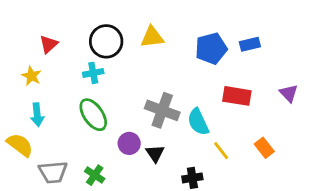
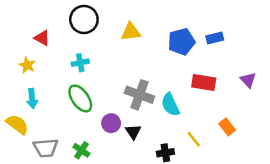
black circle: (106, 41) -> (84, 19), moved
red triangle: (49, 44) -> (42, 38), turned -49
yellow line: (221, 151) -> (194, 139), moved

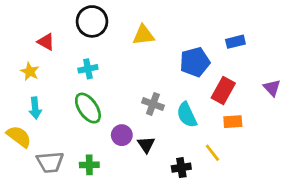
blue pentagon: (181, 42) -> (195, 62), moved
red rectangle: (204, 82) -> (223, 90), turned -70
gray cross: (139, 95) -> (153, 104), size x0.7
orange rectangle: (227, 127) -> (233, 122), moved, turned -56
green cross: (81, 150) -> (89, 165), turned -35

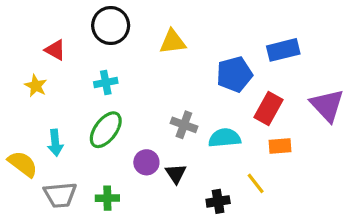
blue rectangle: (235, 42) -> (283, 50), size x1.4
purple triangle: (272, 88) -> (327, 105), size x1.6
cyan arrow: (35, 108) -> (55, 143), moved
green ellipse: (88, 108) -> (106, 130), turned 72
cyan semicircle: (187, 115) -> (225, 138), turned 110

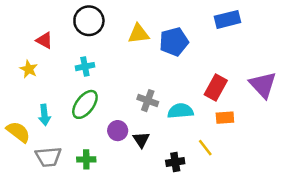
blue rectangle: (283, 50) -> (228, 19), moved
blue pentagon: (234, 74) -> (174, 42), moved

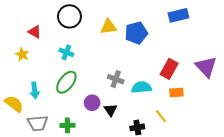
cyan cross: (85, 67) -> (66, 52), turned 32

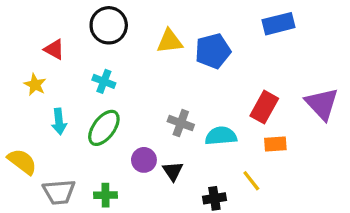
cyan arrow: (35, 90) -> (59, 121), moved

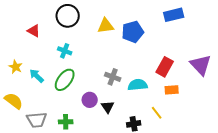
yellow star: (35, 85) -> (16, 67), moved
cyan arrow: (59, 121) -> (37, 76), turned 140

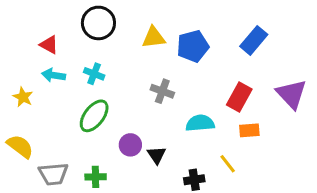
blue rectangle: (174, 15) -> (254, 40), moved, turned -36
cyan arrow: (37, 76) -> (53, 75), moved, turned -35
gray cross: (113, 77) -> (162, 91), moved

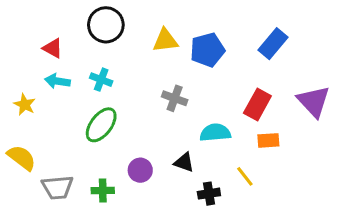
purple circle: (130, 145) -> (140, 170), moved
black triangle: (157, 155) -> (184, 162), moved, turned -36

